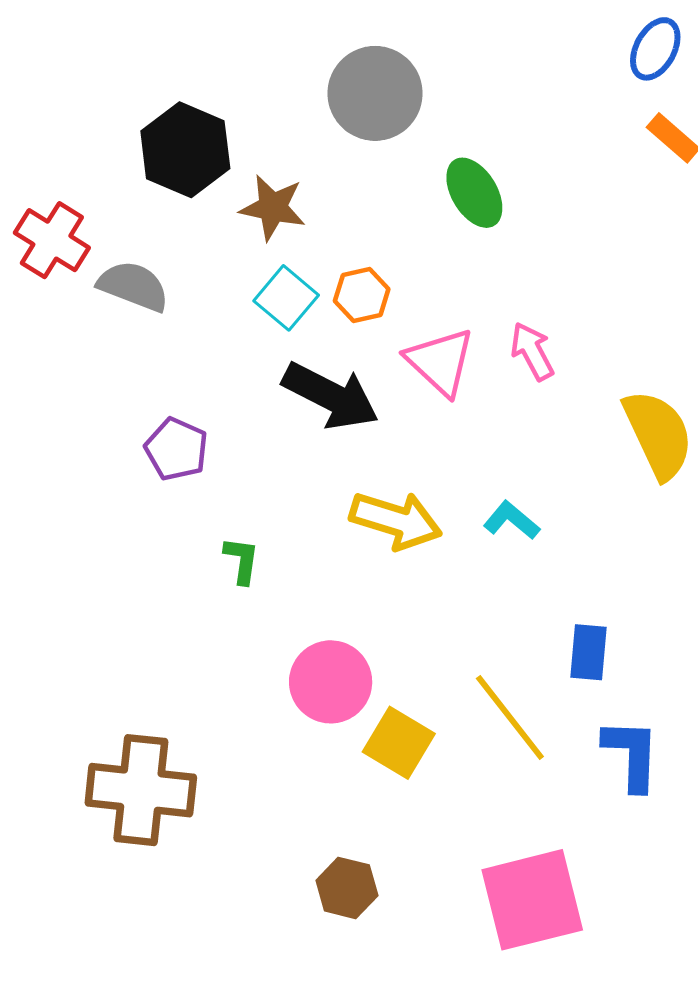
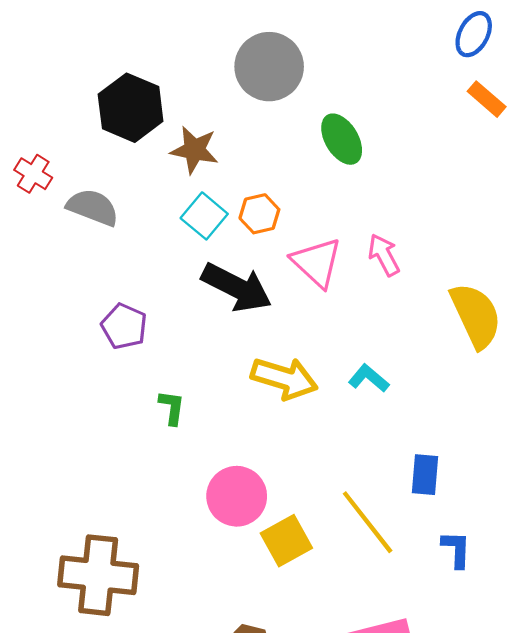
red cross: (52, 240) -> (33, 174), size x0.7
yellow square: (399, 743) -> (286, 541), turned 30
blue L-shape: (632, 755) -> (456, 549), size x0.7

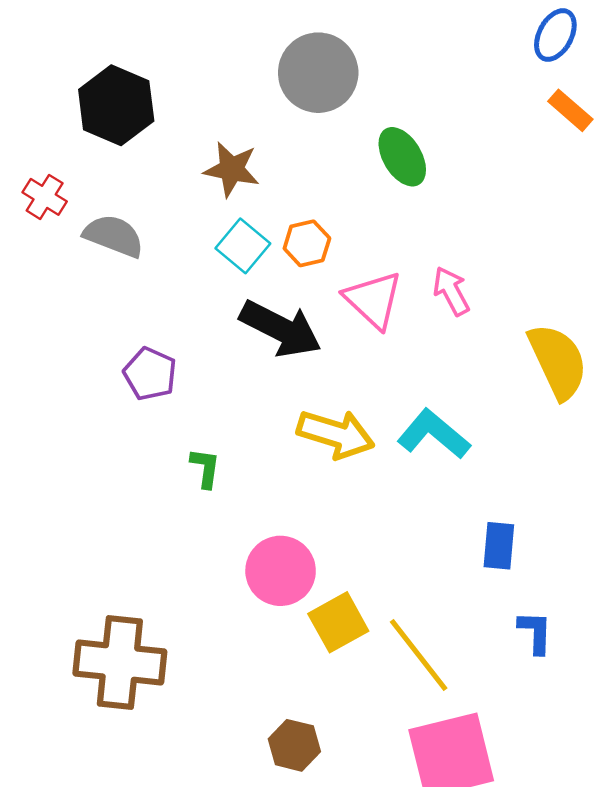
black hexagon: (131, 108) -> (116, 105), moved
cyan L-shape: (369, 378) -> (434, 434), size x1.5
yellow line: (368, 522) -> (419, 655), moved

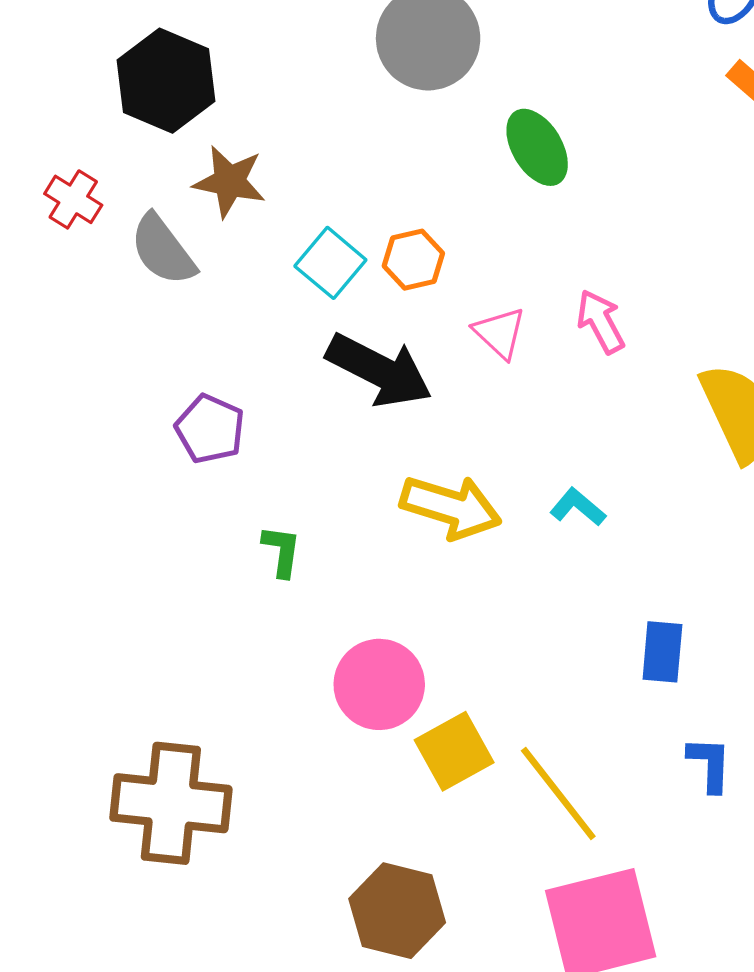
brown star: (232, 169) -> (229, 182), moved
gray semicircle: (114, 236) -> (163, 250), turned -148
pink triangle: (373, 300) -> (500, 333), size x0.7
cyan L-shape: (434, 434) -> (578, 507), size x0.6
brown hexagon: (294, 745) -> (397, 911), size x1.4

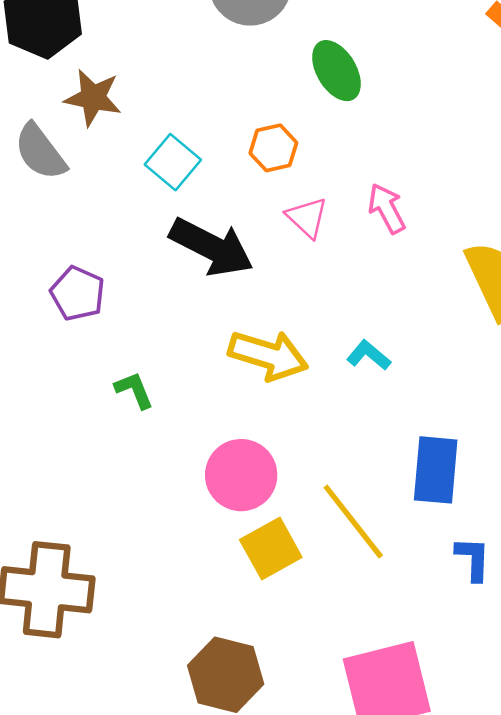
orange hexagon: (413, 260) -> (273, 148), moved
green L-shape: (282, 551) -> (134, 390), turned -30
blue rectangle: (662, 652) -> (436, 470), size x1.4
pink circle: (379, 684) -> (241, 475), moved
yellow line: (558, 794) -> (353, 521), moved

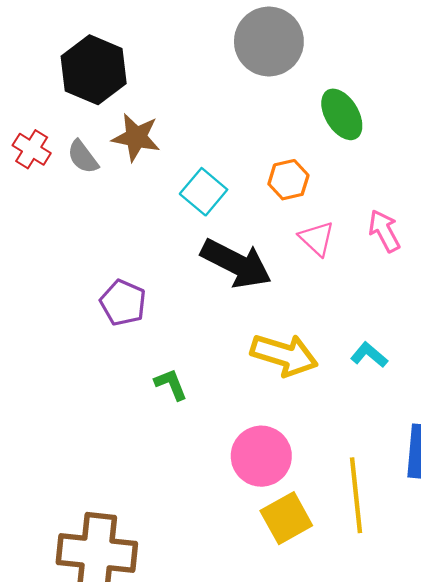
gray semicircle: (40, 152) -> (83, 157), moved, size x0.7
yellow line: (353, 521) -> (356, 495), turned 32

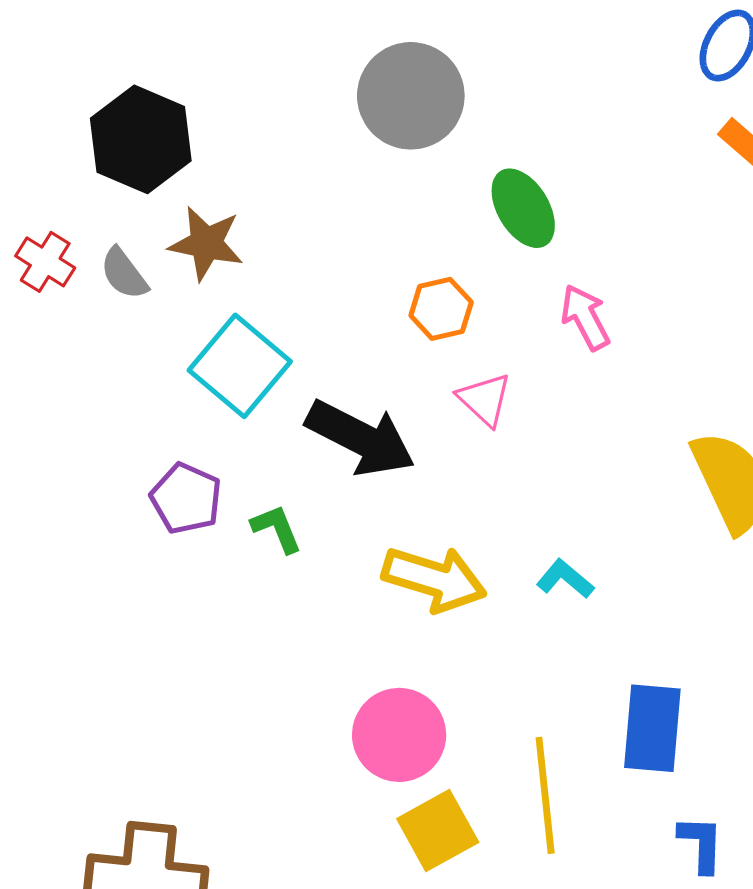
cyan square: (204, 192) -> (240, 366), moved, size x1.4
pink arrow: (384, 231) -> (585, 317), moved
green L-shape: (171, 384) -> (277, 529), moved

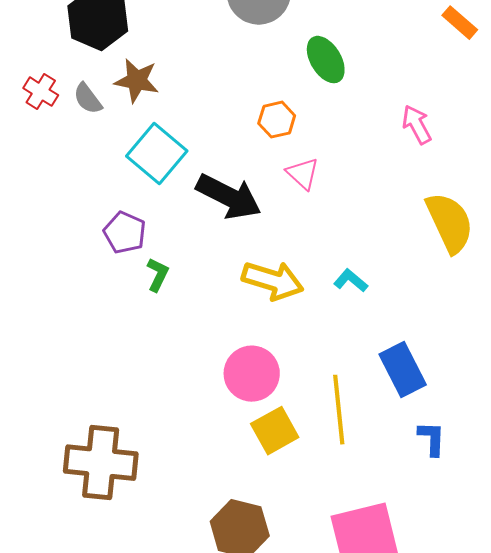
pink arrow: (585, 317) -> (417, 125), moved
green L-shape: (277, 529) -> (158, 275), moved, turned 48
blue rectangle: (652, 728) -> (403, 370), turned -32

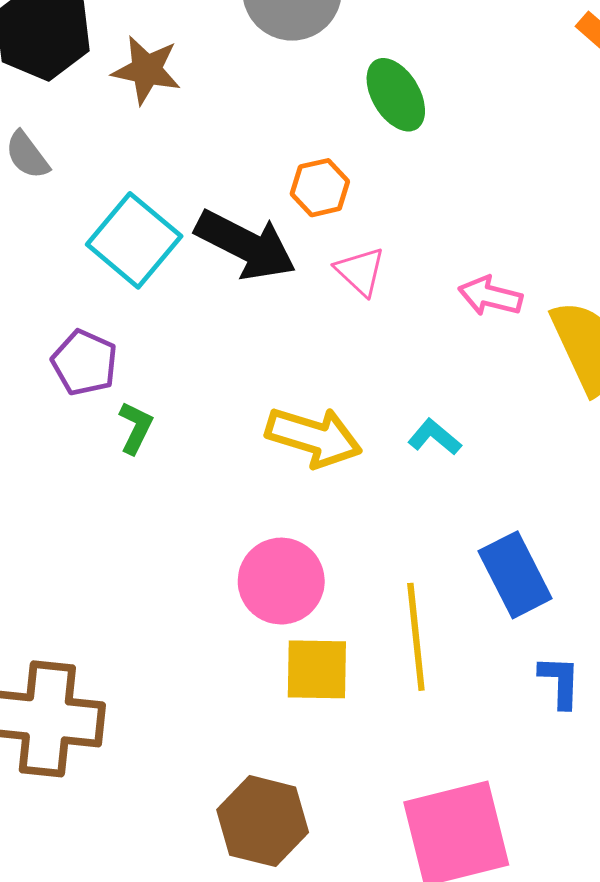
brown star: (137, 81) -> (146, 70), moved
pink arrow: (417, 125) -> (490, 296), moved, turned -48
black arrow: (229, 197) -> (246, 245), moved
yellow square: (275, 431) -> (317, 669), turned 30

